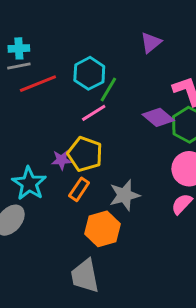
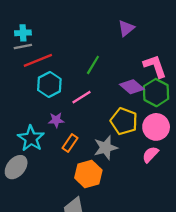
cyan hexagon: (89, 73) -> (49, 84), moved
pink line: (94, 113) -> (81, 97), moved
yellow pentagon: (85, 154) -> (124, 121), moved

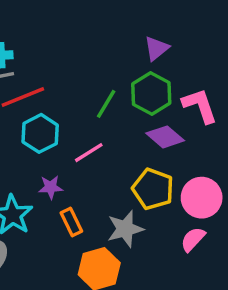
green hexagon: (156, 93) -> (151, 94), moved
orange rectangle: (70, 143) -> (71, 222), turned -60

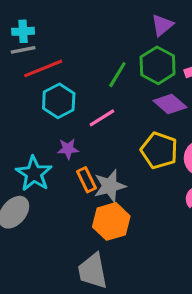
gray star: (125, 229) -> (110, 186), moved

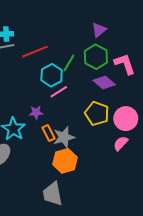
red line: (43, 68) -> (35, 52), moved
cyan hexagon: (59, 101) -> (52, 75), moved

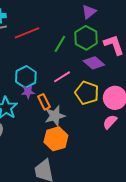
cyan hexagon: (52, 75) -> (26, 77), moved
pink line: (59, 92) -> (62, 77), moved
orange rectangle: (48, 133) -> (44, 102), moved

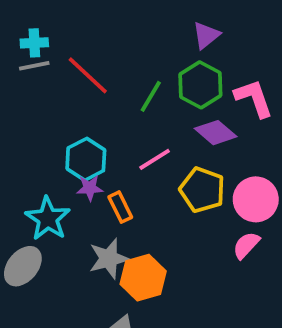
red line: (27, 33) -> (88, 75), turned 65
gray star: (55, 116) -> (109, 259), moved

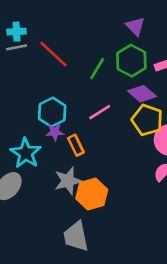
purple triangle: (206, 35) -> (135, 26), turned -36
yellow pentagon: (202, 190) -> (147, 120), moved

